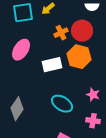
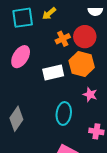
pink star: (93, 95) -> (90, 95), moved
cyan ellipse: (62, 104) -> (64, 113), turned 65

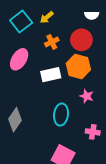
cyan square: (23, 18) -> (21, 21), turned -30
orange cross: (63, 39) -> (52, 42), moved

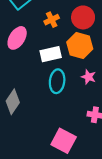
cyan ellipse: (61, 115) -> (57, 81), moved

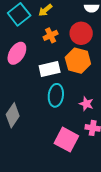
pink star: (88, 77) -> (86, 104), moved
pink square: (64, 141) -> (66, 140), moved

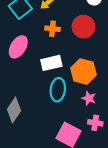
orange cross: (51, 35) -> (52, 29), turned 32
orange hexagon: (78, 61) -> (83, 71), moved

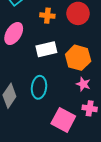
cyan ellipse: (58, 90) -> (39, 87), moved

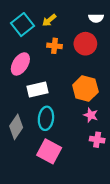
white rectangle: (46, 49) -> (37, 90), moved
pink square: (63, 120) -> (49, 151), moved

